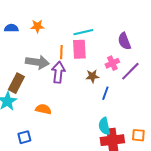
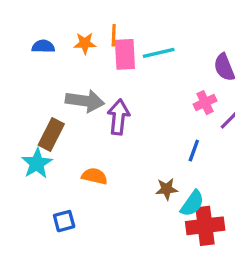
pink rectangle: (79, 49) -> (125, 54), moved
orange line: (61, 52) -> (114, 35), moved
brown star: (92, 76) -> (167, 189), moved
cyan semicircle: (104, 126) -> (192, 203), turned -132

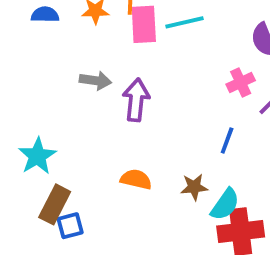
gray arrow: (85, 101) -> (95, 81), size x0.7
brown rectangle: (51, 135) -> (55, 204), moved
orange semicircle: (95, 176) -> (136, 179), moved

